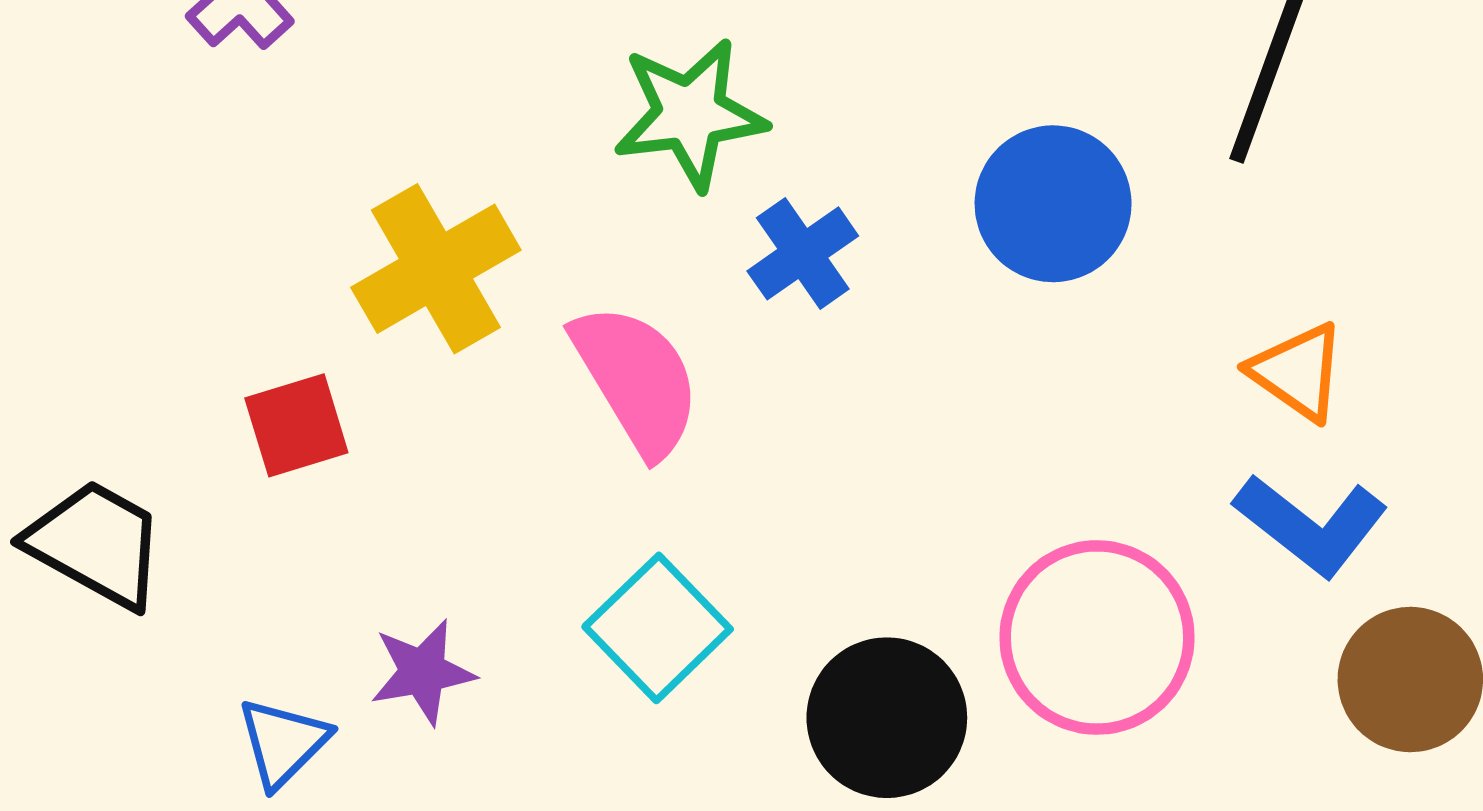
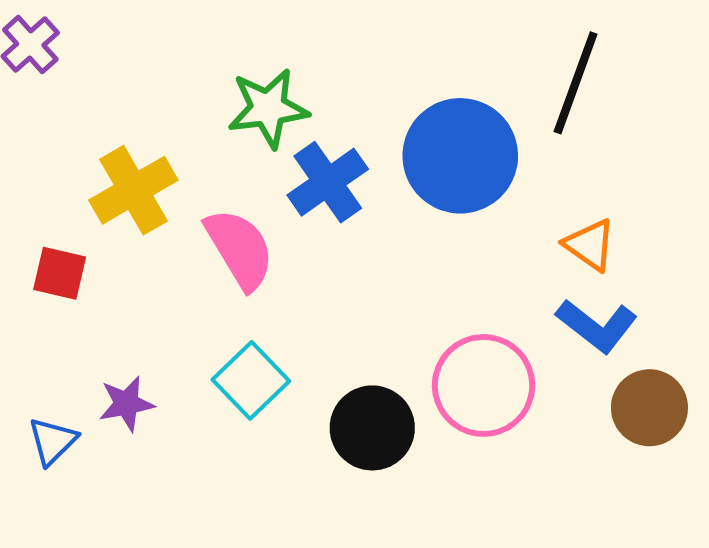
blue circle: (1053, 204) -> (460, 156), size x1.4
blue cross: (803, 253) -> (328, 182), size x1.4
red square: (296, 425) -> (60, 273), turned 30

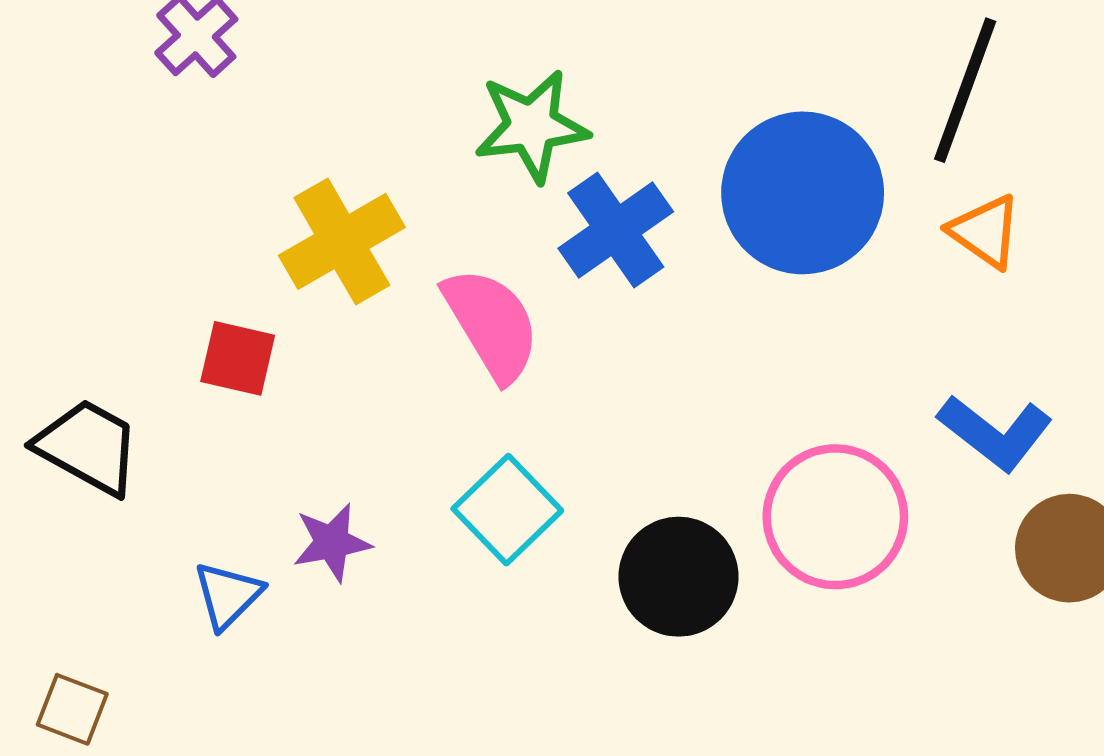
orange triangle: (590, 245) -> (985, 231), moved

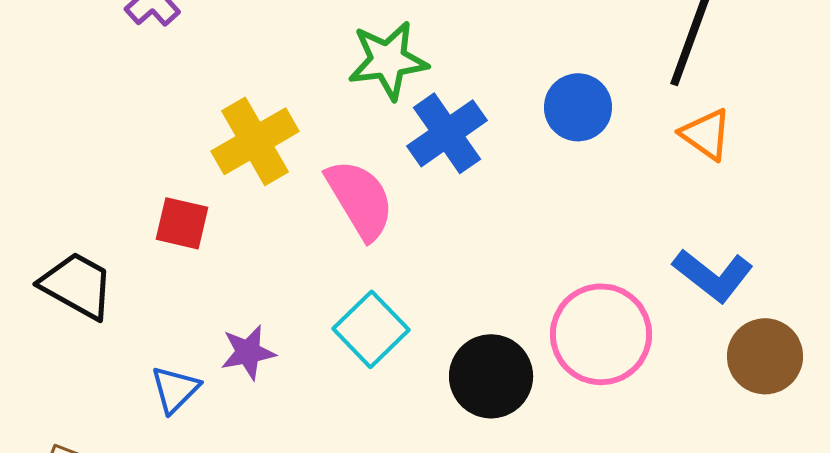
blue circle: (803, 193) -> (578, 107), size x0.6

